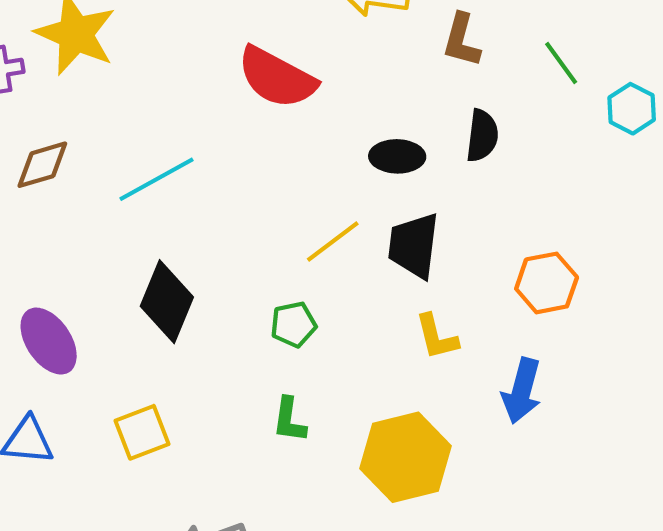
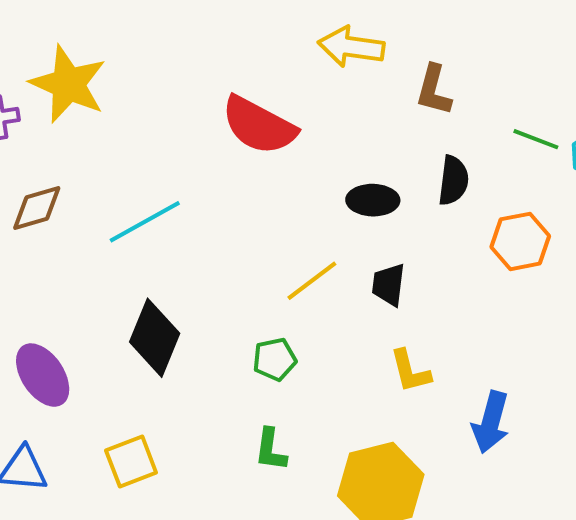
green line: (561, 63) -> (536, 139), moved, turned -33
black trapezoid: (414, 246) -> (389, 285), size x0.7
orange hexagon: (547, 283) -> (520, 241), moved

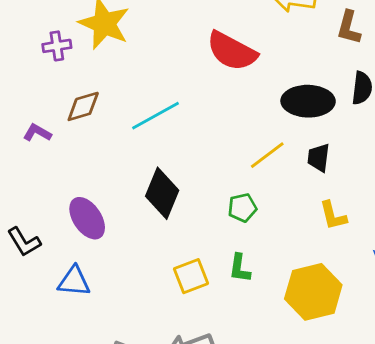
black ellipse: (373, 200) -> (308, 101), size x1.5
yellow square: (131, 462) -> (191, 276), moved

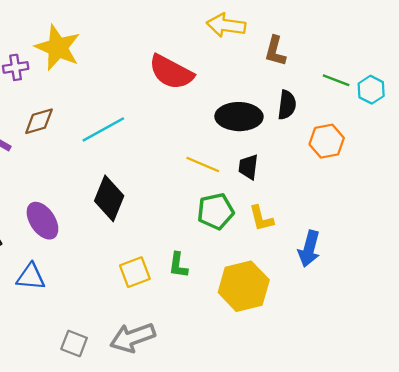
yellow line: (267, 155) -> (203, 165), turned 60
green pentagon: (242, 208) -> (216, 211), moved, size x1.4

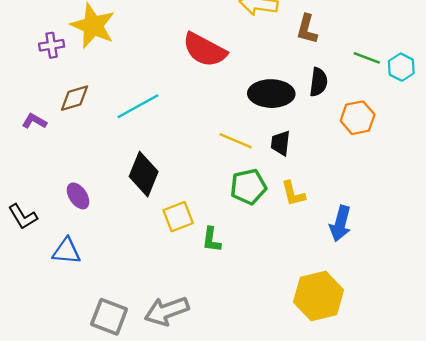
purple ellipse: (42, 221) -> (78, 196), size x0.7
yellow square: (135, 272) -> (178, 217), moved
yellow hexagon: (244, 286) -> (318, 296), moved
gray square: (74, 343) -> (109, 317), size x1.4

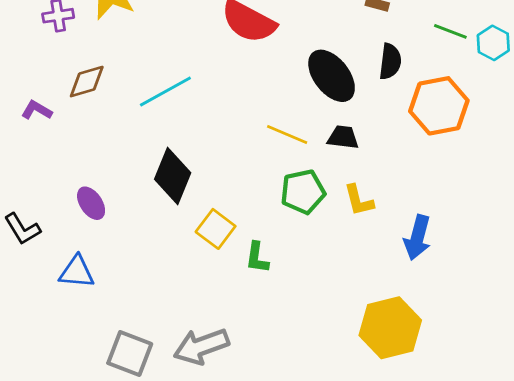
black ellipse: (271, 94) -> (332, 76), turned 51
orange hexagon: (358, 118) -> (439, 106), size x1.4
black trapezoid: (280, 143) -> (343, 137), turned 90
yellow square: (178, 217) -> (216, 229), turned -32

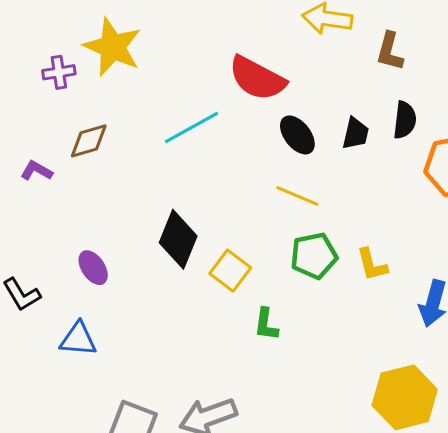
black ellipse: (332, 76) -> (297, 135), moved, size x0.7
cyan line: (165, 92) -> (192, 127), moved
black trapezoid: (343, 137) -> (356, 133), moved, turned 96
yellow square: (216, 229) -> (230, 271), moved

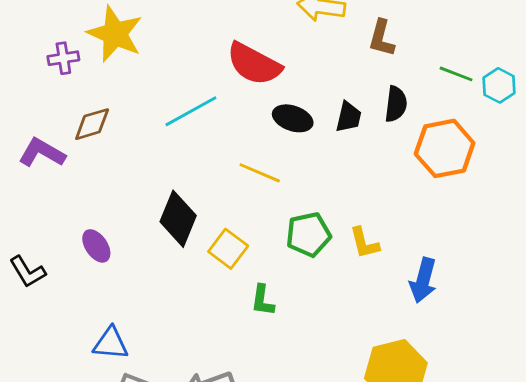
black ellipse: (297, 135) -> (293, 118), turned -33
purple L-shape: (36, 171) -> (42, 153), size x1.5
yellow line: (297, 196) -> (260, 173), moved
blue triangle: (78, 339) -> (111, 343), moved

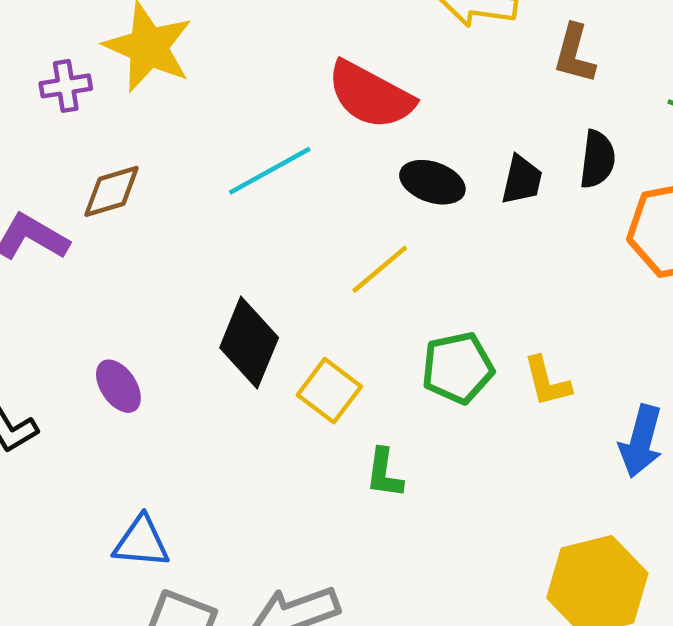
yellow line: (260, 173) -> (380, 269), turned -63

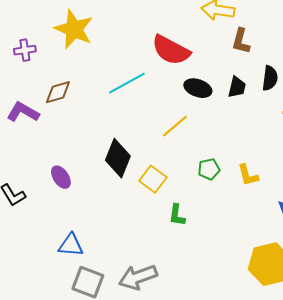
brown L-shape: (574, 54) -> (241, 41), moved
purple cross: (66, 86) -> (25, 50), moved
green pentagon: (458, 368) -> (209, 169), size x0.7

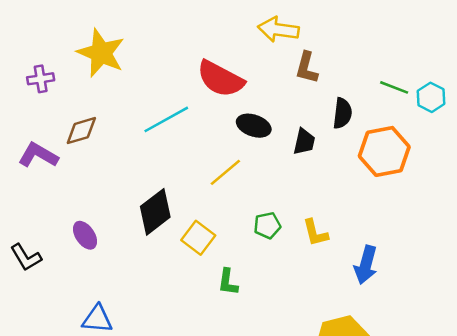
black trapezoid: (237, 87) -> (304, 142), moved
black diamond: (118, 158) -> (155, 212), turned 30

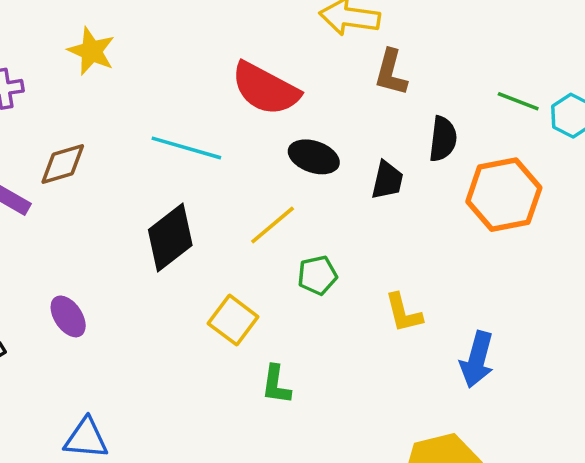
yellow star: (101, 53) -> (91, 51), size x0.7
cyan line: (166, 119) -> (186, 148), turned 45
black diamond: (155, 212) -> (170, 238), moved
green pentagon: (267, 225) -> (317, 275), moved

